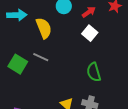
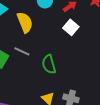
green semicircle: (94, 72) -> (49, 64), moved

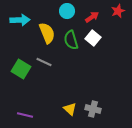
green semicircle: (49, 64) -> (71, 40), moved

